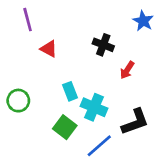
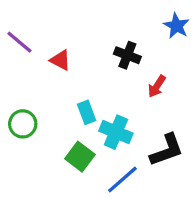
purple line: (28, 20) -> (19, 42), moved, turned -35

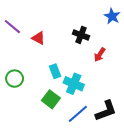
black L-shape: (167, 150) -> (106, 111), moved

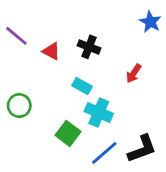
black cross: (81, 35) -> (89, 47), moved
cyan rectangle: (55, 71) -> (82, 86), moved, turned -40

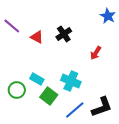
black cross: (89, 47) -> (64, 34), turned 35
cyan rectangle: (82, 86) -> (37, 79), moved
green circle: (19, 106) -> (17, 90), moved

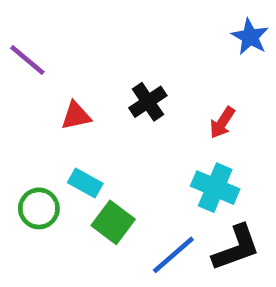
black cross: (64, 34) -> (148, 102), moved
red triangle: (37, 37) -> (76, 116), moved, turned -40
cyan cross: (71, 81) -> (215, 188), moved

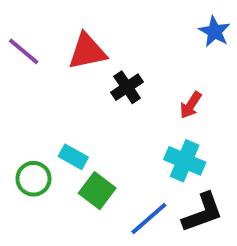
red triangle: (76, 116) -> (87, 51), moved, size x1.5

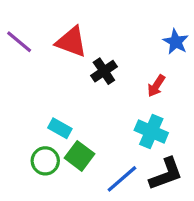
blue star: (215, 32) -> (176, 42), moved
red triangle: (87, 51) -> (71, 42), turned 32
green circle: (34, 179) -> (45, 161), moved

